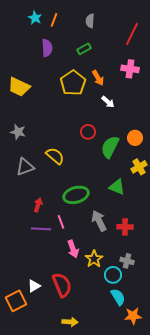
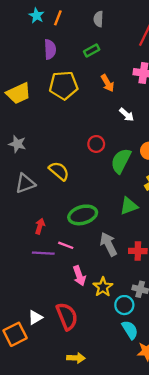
yellow pentagon: (73, 83) -> (64, 85), moved, turned 30
yellow trapezoid: (19, 87) -> (18, 93), turned -50
white arrow: (108, 102) -> (127, 115), moved
green triangle: (117, 187) -> (129, 206), turned -42
pink line: (61, 222) -> (66, 245), turned -48

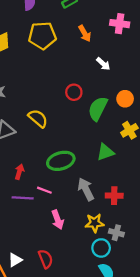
yellow star: (103, 287) -> (95, 223), moved, turned 30
red semicircle: (67, 316) -> (46, 259), size x0.7

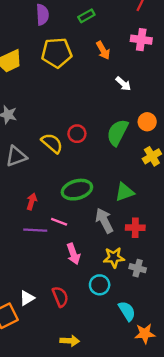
red circle: (74, 92) -> (77, 134), moved
green triangle: (105, 152) -> (125, 192), moved
cyan circle: (101, 248) -> (100, 285), moved

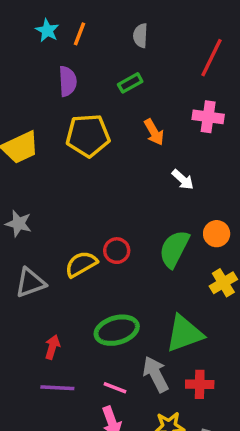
yellow semicircle: (52, 143) -> (81, 264), turned -70
green triangle: (125, 192) -> (184, 334), size x1.4
pink line: (59, 222) -> (115, 388), moved

